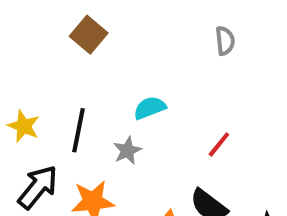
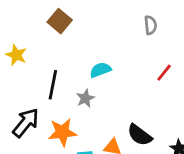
yellow star: (24, 126) -> (16, 55), moved
red line: (219, 144) -> (164, 73), moved

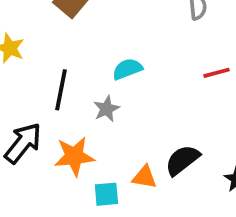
red line: (164, 73) -> (217, 73), turned 36
black semicircle: (140, 135) -> (182, 160), turned 105

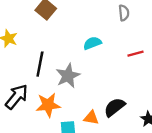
cyan semicircle: (127, 69) -> (92, 43), moved
gray star: (106, 109) -> (68, 76), size x1.5

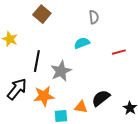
gray semicircle: (124, 13) -> (94, 17), moved

